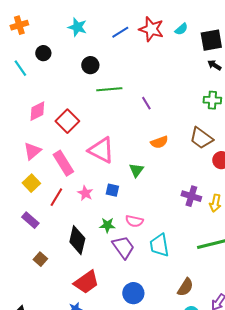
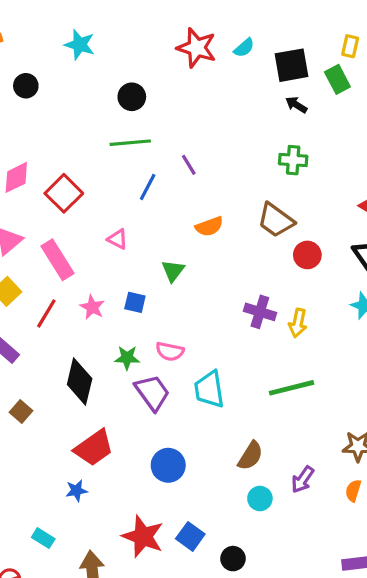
blue line: (120, 32) -> (148, 187), moved, turned -30
black circle: (90, 65) -> (132, 97), moved
pink triangle: (101, 150) -> (118, 239), size x0.5

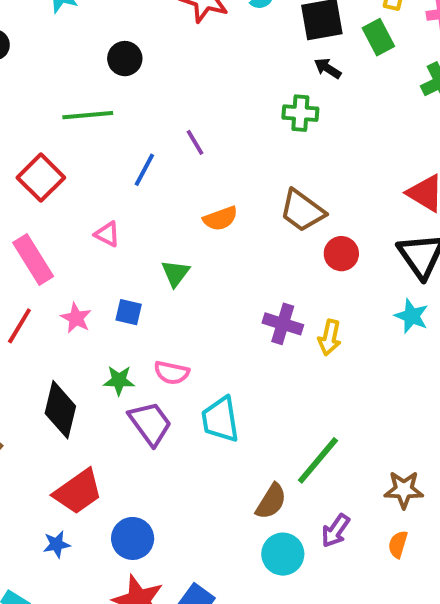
green line: (130, 143) -> (88, 115), moved
green cross: (293, 160) -> (300, 113), moved
green line: (292, 388) -> (318, 460), moved, turned -36
blue circle: (168, 465) -> (133, 538), moved
cyan circle: (260, 499) -> (283, 554), size x1.4

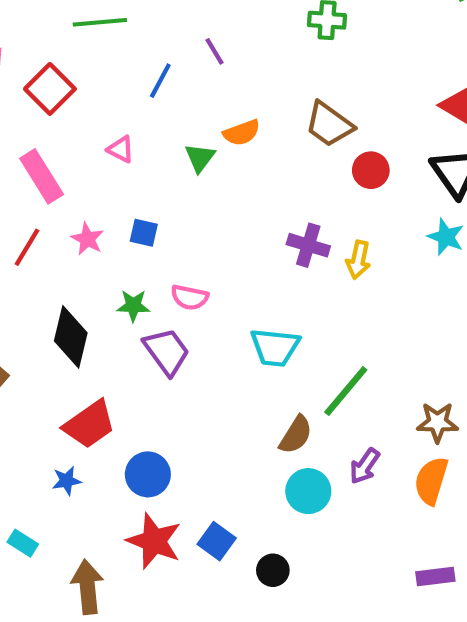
green triangle: (176, 273) -> (200, 158), moved
cyan trapezoid: (220, 419) -> (275, 347), moved, turned -75
orange semicircle: (398, 544) -> (431, 481), size x1.6

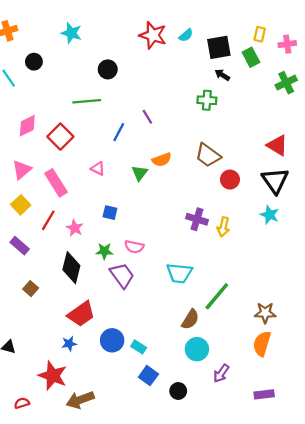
pink star: (87, 239) -> (75, 228), moved
purple arrow: (365, 466) -> (221, 373), moved
red star: (154, 541) -> (53, 376), moved
cyan rectangle: (23, 543) -> (139, 347), moved
brown arrow: (87, 587) -> (80, 400), turned -104

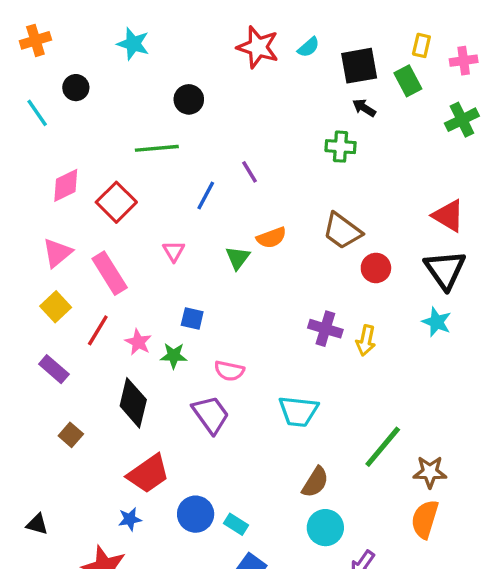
pink triangle: (98, 169) -> (174, 251), turned 32
green star: (104, 251) -> (174, 356), moved
green line: (217, 296) -> (383, 447), moved

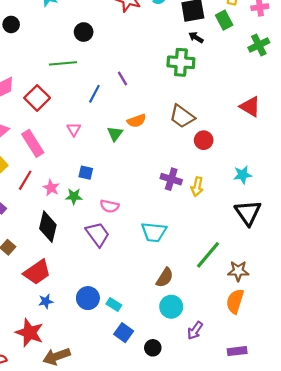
green cross: (341, 147) -> (181, 62), size x1.4
black triangle: (445, 270) -> (248, 213), moved
cyan star: (437, 322) -> (243, 175), turned -30
red trapezoid: (148, 474) -> (37, 272), moved

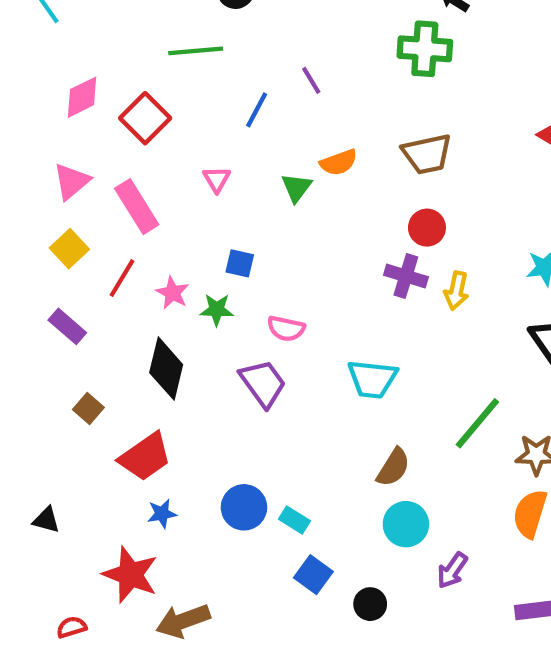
brown trapezoid: (182, 116) -> (427, 154), turned -48
red circle: (204, 140) -> (427, 228), moved

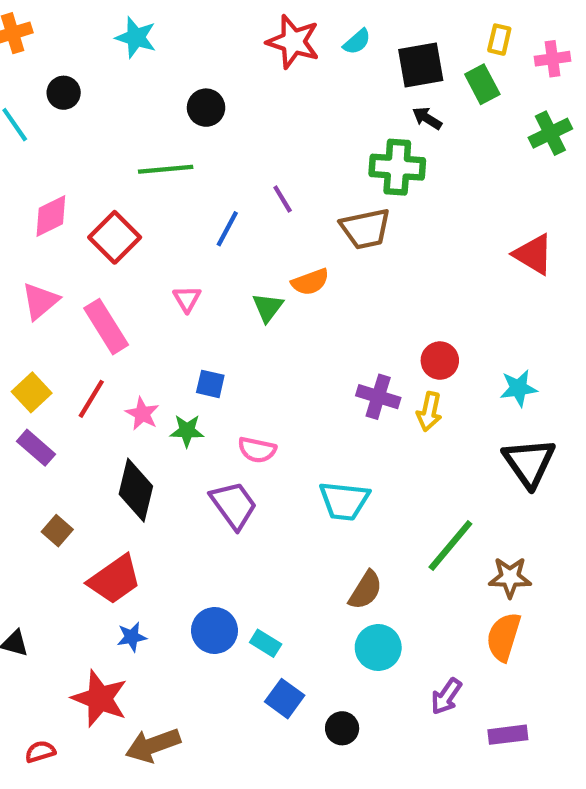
brown trapezoid: (427, 154) -> (365, 229), moved
red circle: (427, 228) -> (440, 361), moved
yellow square: (69, 249) -> (32, 392), moved
purple arrow: (452, 570) -> (446, 696), moved

